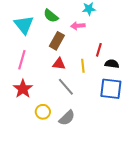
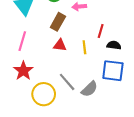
gray line: (66, 87) -> (67, 82), moved
yellow circle: (43, 112) -> (44, 94), size x1.5
gray semicircle: (67, 118) -> (89, 89), moved

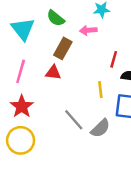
red triangle: (60, 45) -> (53, 73), moved
yellow line: (84, 47) -> (100, 90), moved
yellow circle: (44, 94) -> (21, 140), moved

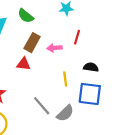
pink arrow: (88, 30) -> (55, 48), moved
red line: (114, 59) -> (77, 37), moved

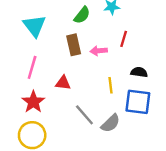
green semicircle: (26, 16) -> (82, 15), moved, turned -91
brown rectangle: (32, 43) -> (74, 45), turned -42
red triangle: (23, 64) -> (63, 83), moved

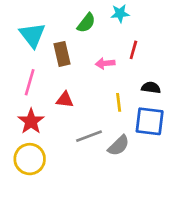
brown rectangle: (74, 45) -> (62, 54), moved
gray line: (84, 115) -> (89, 136), turned -70

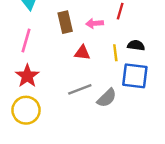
brown rectangle: (62, 54) -> (65, 22), moved
red triangle: (65, 100) -> (82, 53), moved
yellow line: (119, 102) -> (115, 53), moved

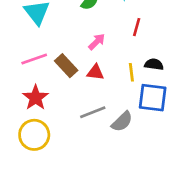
brown rectangle: (65, 22) -> (66, 66), moved, turned -30
pink arrow: (94, 23) -> (97, 42), moved, turned 140
pink line: (26, 40) -> (34, 59), turned 55

